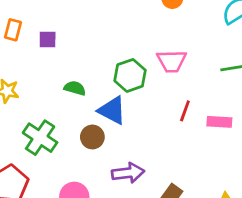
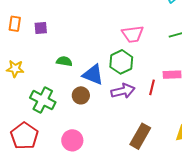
green hexagon: (130, 75) -> (121, 62), moved
red line: (185, 111) -> (152, 87), moved
purple arrow: (128, 173) -> (123, 91), moved

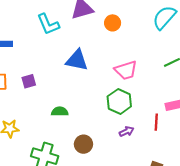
blue triangle: (93, 75) -> (77, 60), moved
purple arrow: (123, 91) -> (127, 131), size x0.6

